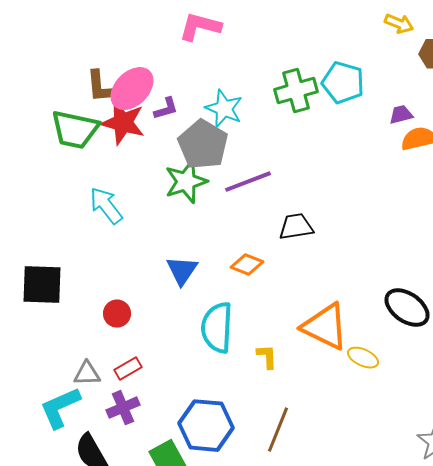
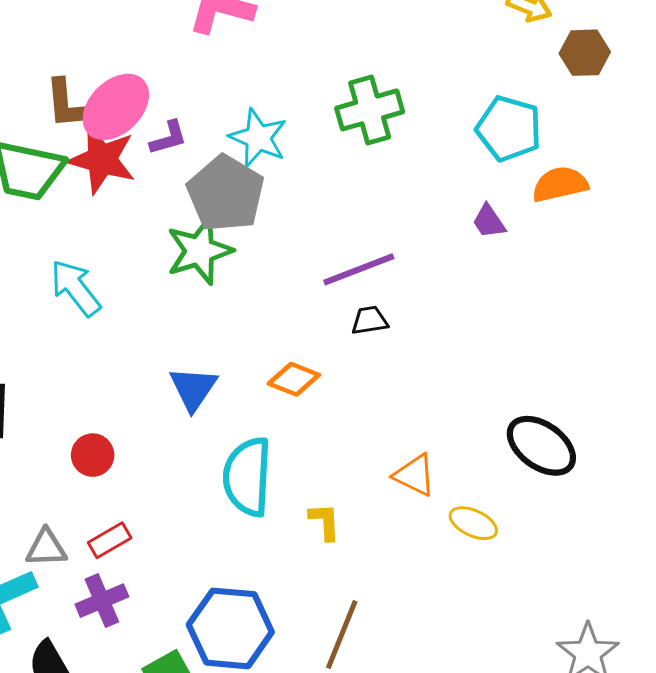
cyan pentagon: (343, 83) -> (509, 129), moved
purple trapezoid: (401, 115) -> (489, 221), moved, turned -110
purple line: (248, 182) -> (359, 269), moved
black trapezoid: (296, 227) -> (370, 320), size x0.7
orange triangle: (325, 327) -> (415, 475), size x0.6

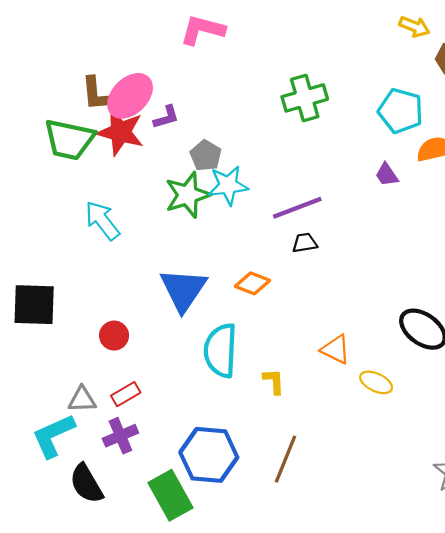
cyan star: (258, 138) -> (228, 185), moved, turned -30
gray pentagon: (226, 194) -> (206, 156), size x0.6
blue triangle: (193, 389) -> (183, 290), size x1.4

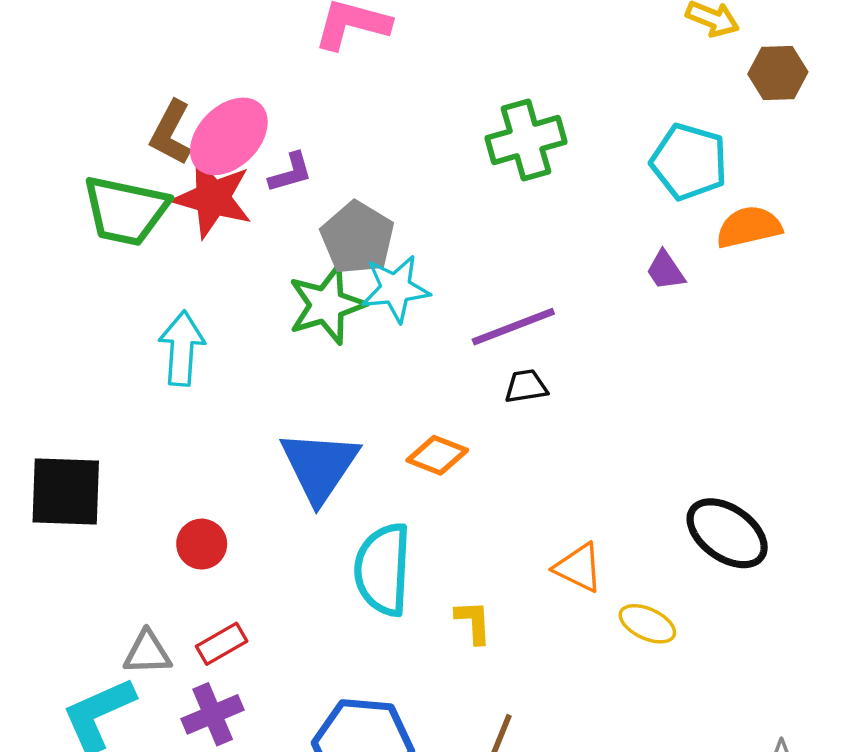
brown L-shape: (96, 94) -> (171, 133), turned 33
gray pentagon: (206, 156) -> (357, 238), size x1.4
cyan arrow: (102, 220) -> (182, 348), turned 42

